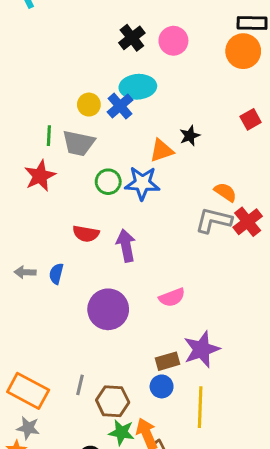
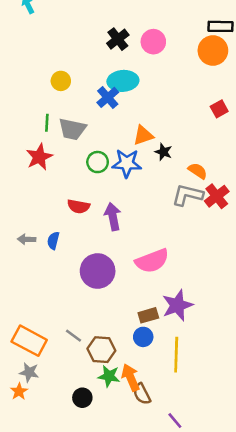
yellow circle: (89, 105) -> (61, 81), moved
black star: (190, 136) -> (163, 152), moved, turned -30
pink semicircle: (172, 297) -> (152, 261), size x1.5
gray line: (80, 385) -> (73, 336), turned -66

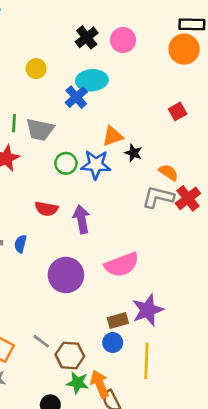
yellow circle: (61, 81) -> (36, 69), moved
red square: (219, 109) -> (178, 111), moved

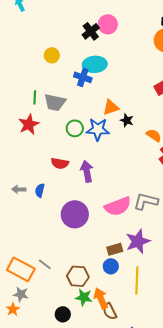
pink circle: (123, 40) -> (108, 24), moved
blue cross: (76, 97) -> (83, 77), turned -30
gray L-shape: (158, 197) -> (146, 201), moved
gray line: (41, 341) -> (45, 264), moved

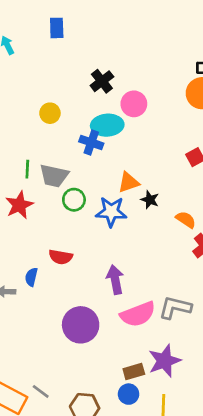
pink circle: (108, 24) -> (134, 104), moved
green circle: (75, 128) -> (74, 200), moved
purple arrow: (87, 171) -> (115, 280), moved
blue semicircle: (40, 190) -> (31, 277), moved

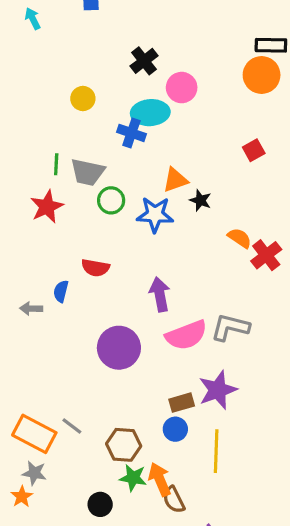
orange semicircle: (186, 220) -> (240, 238), moved

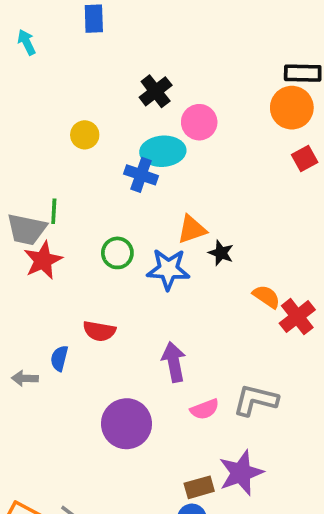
red square: (254, 150) -> (305, 159), moved
gray trapezoid: (88, 172) -> (27, 229), moved
pink semicircle: (186, 335) -> (205, 409), size x0.6

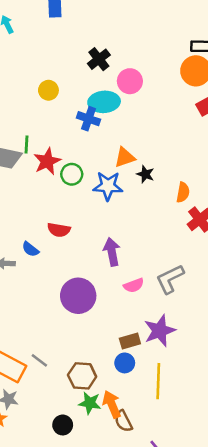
red star: (43, 260) -> (47, 161), moved
orange semicircle: (266, 297) -> (183, 192), moved, turned 66
blue semicircle: (59, 358) -> (30, 249), turned -66
gray L-shape: (255, 400) -> (170, 279), turned -40

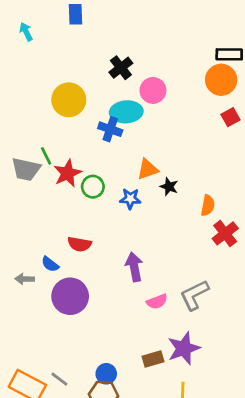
yellow circle: (48, 90) -> (69, 100), size x1.6
green line: (26, 145) -> (46, 156), turned -30
blue star: (108, 186) -> (130, 199), size x0.7
purple circle: (78, 296) -> (70, 296), moved
blue circle: (125, 363) -> (106, 374), moved

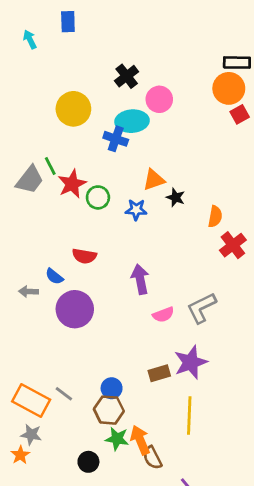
blue rectangle: (75, 14) -> (68, 22), moved
red square: (230, 117) -> (240, 114), moved
gray trapezoid: (26, 169) -> (30, 180), turned -64

